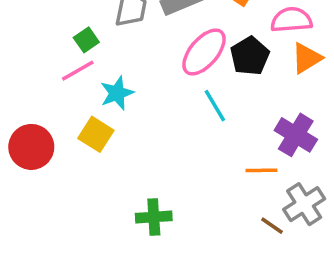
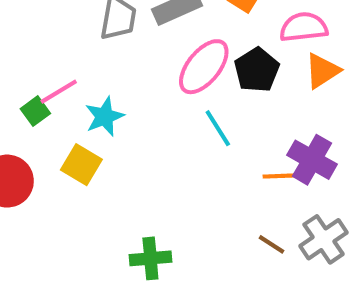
green square: (86, 40) -> (35, 111), moved
orange line: (261, 170) -> (281, 176), moved
brown line: (272, 226) -> (271, 244), moved

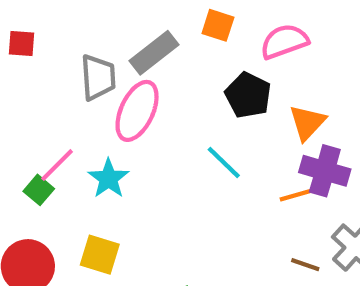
pink ellipse: (204, 67) -> (137, 111), moved
orange triangle: (322, 71) -> (307, 123), moved
yellow square: (81, 165) -> (100, 255), moved

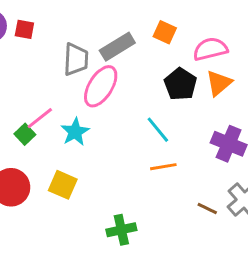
orange triangle: (307, 123) -> (219, 83), moved
orange line: (298, 194) -> (163, 167), moved

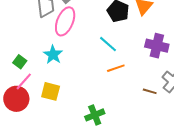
pink line: (40, 118) -> (24, 81), moved

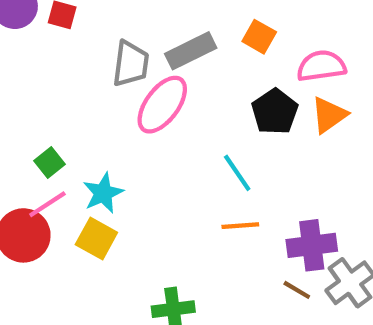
purple cross: (157, 46) -> (312, 245), moved, turned -35
cyan star: (53, 55) -> (103, 193), moved

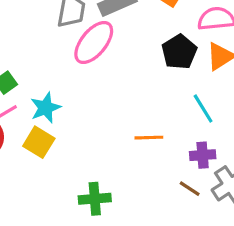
cyan line: (237, 173) -> (203, 109), moved
purple cross: (312, 245) -> (203, 155), size x0.7

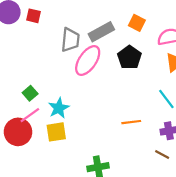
black pentagon: (179, 52) -> (129, 57), moved
yellow square: (39, 142) -> (56, 132), turned -35

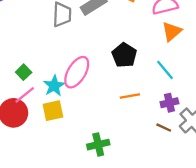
black pentagon: (129, 57) -> (124, 55), moved
pink ellipse: (88, 60) -> (77, 72), moved

